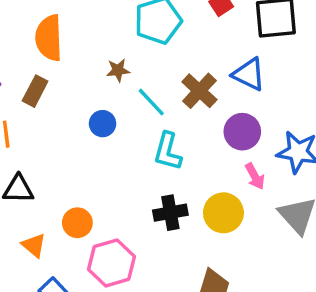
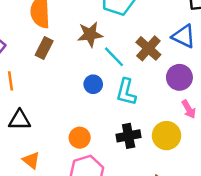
brown star: (118, 70) -> (90, 34), size x1.5
brown rectangle: (35, 91) -> (44, 48), moved
blue circle: (103, 124) -> (93, 84), moved
orange circle: (77, 223) -> (80, 138), moved

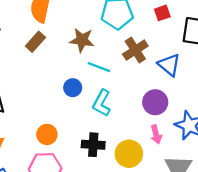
brown cross: (148, 48) -> (135, 50), moved
cyan line: (114, 57) -> (99, 67), turned -40

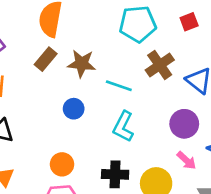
brown star: (82, 40) -> (82, 64), moved
blue circle: (73, 88) -> (74, 109), moved
pink arrow: (156, 134) -> (186, 160), turned -30

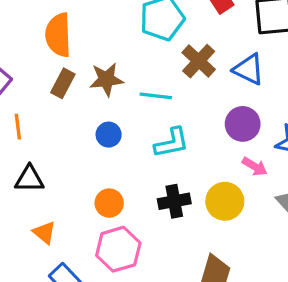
cyan L-shape: (123, 127) -> (172, 143), turned -116

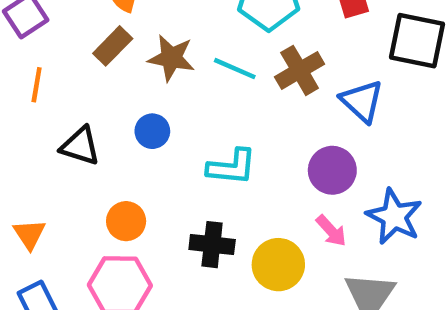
cyan line: (156, 96) -> (235, 69), moved
black triangle: (29, 179) -> (80, 146), moved

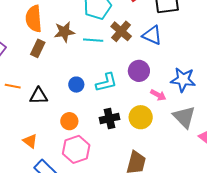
brown star: (171, 58) -> (64, 32), moved
orange line: (37, 85) -> (13, 86), moved, turned -70
blue circle: (152, 131) -> (76, 85), moved
purple circle: (332, 170) -> (139, 71), moved

